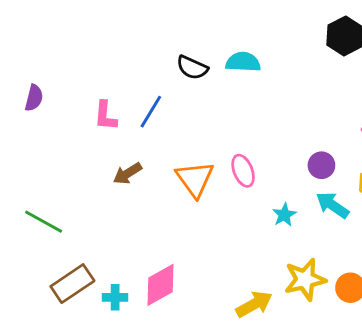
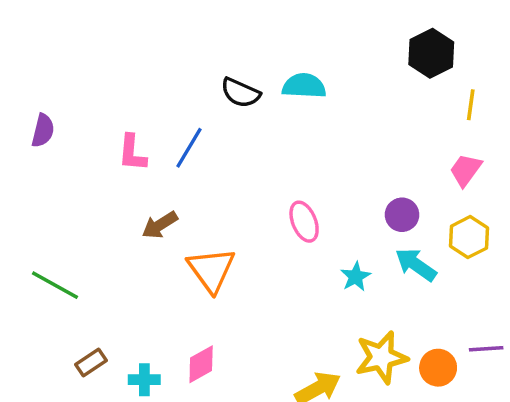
orange triangle: (195, 179) -> (211, 270), moved
brown rectangle: (72, 284) -> (91, 362), size x0.6
pink diamond: (160, 285) -> (201, 364), size x0.7

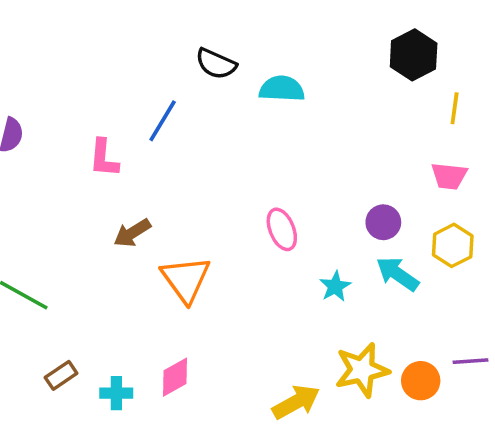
black semicircle: (241, 93) -> (216, 64), moved
blue line: (189, 148) -> (163, 121), moved
pink trapezoid: (466, 170) -> (449, 176), turned -120

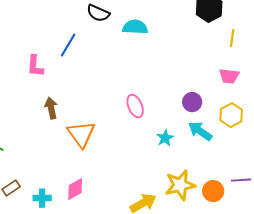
brown arrow: (132, 233) -> (51, 108), turned 110

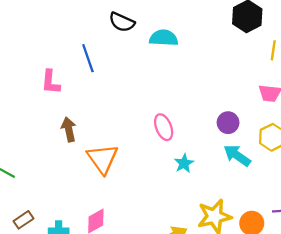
blue line: (68, 45) -> (88, 58), turned -50
cyan star: (165, 138) -> (184, 163), moved

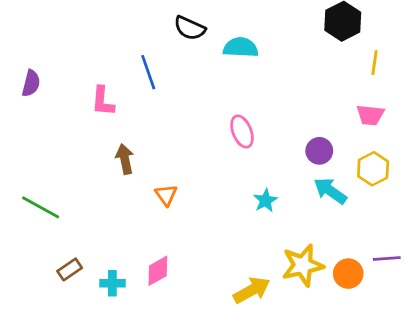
pink ellipse: (164, 127) -> (242, 132), moved
orange triangle: (103, 159) -> (166, 195), size x0.6

